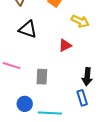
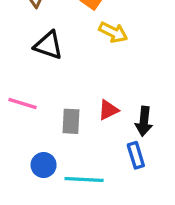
yellow arrow: (80, 21) -> (113, 32), moved
red triangle: (65, 45) -> (108, 110), moved

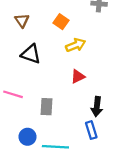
yellow arrow: (113, 32) -> (76, 45), turned -48
red triangle: (108, 110) -> (78, 76), moved

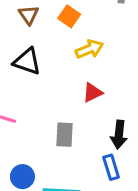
brown triangle: (22, 21) -> (29, 15), moved
gray rectangle: (47, 107) -> (64, 135), moved

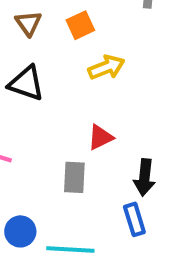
orange square: (69, 16) -> (80, 25), turned 30
red triangle: (92, 93) -> (100, 137), moved

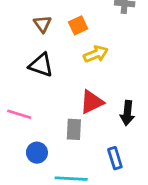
red triangle: (100, 137) -> (92, 102), size x1.4
black arrow: (144, 177) -> (127, 113), moved
blue circle: (20, 231) -> (37, 153), moved

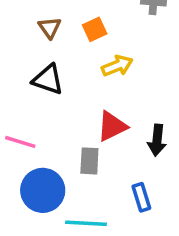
blue circle: (37, 153) -> (43, 190), size x1.6

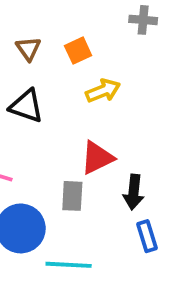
black arrow: (157, 140) -> (134, 192), moved
blue rectangle: (141, 197) -> (147, 236), moved

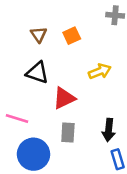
yellow arrow: (103, 91) -> (100, 71), moved
red triangle: (97, 158) -> (64, 98), moved

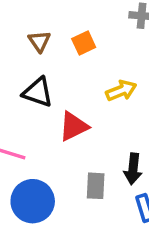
gray rectangle: (68, 133) -> (96, 186), moved

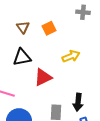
black triangle: (38, 92) -> (22, 57), turned -30

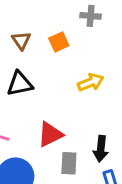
gray cross: (83, 12) -> (91, 16), moved
red triangle: (43, 77) -> (50, 134), moved

